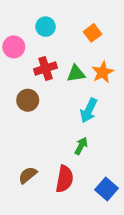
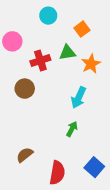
cyan circle: (45, 27) -> (48, 16), moved
green triangle: (76, 74) -> (67, 53), moved
red semicircle: (65, 179) -> (57, 173), moved

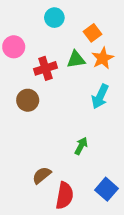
orange star: (91, 64) -> (103, 58), moved
cyan arrow: (79, 98) -> (100, 96), moved
brown semicircle: (25, 155) -> (42, 175), moved

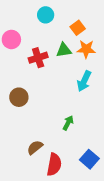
orange star: (103, 58) -> (86, 49), turned 30
brown circle: (28, 100) -> (19, 97), moved

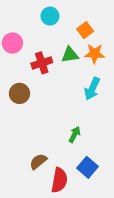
brown circle: (19, 97) -> (19, 93), moved
blue square: (89, 159) -> (87, 167), moved

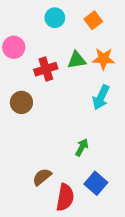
orange square: (85, 30) -> (93, 20), moved

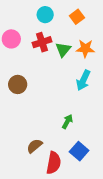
green triangle: (77, 60) -> (63, 50), turned -42
red cross: (46, 69) -> (42, 42), moved

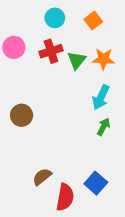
brown circle: (18, 84) -> (22, 115), moved
green arrow: (67, 122) -> (103, 127), moved

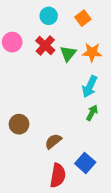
red cross: (51, 51) -> (45, 45), turned -30
brown circle: (22, 115) -> (19, 124), moved
brown semicircle: (42, 177) -> (53, 141), moved

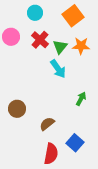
cyan circle: (49, 16) -> (35, 13), moved
orange square: (83, 18) -> (73, 16), size x1.5
cyan arrow: (90, 87) -> (58, 69), moved, turned -60

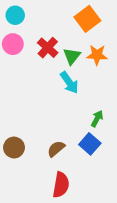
cyan circle: (35, 13) -> (15, 15), moved
brown circle: (17, 109) -> (14, 148), moved
blue square: (75, 143) -> (90, 144), moved

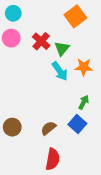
orange star: (97, 55) -> (84, 67), moved

